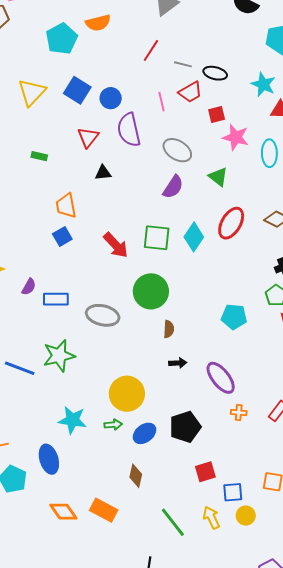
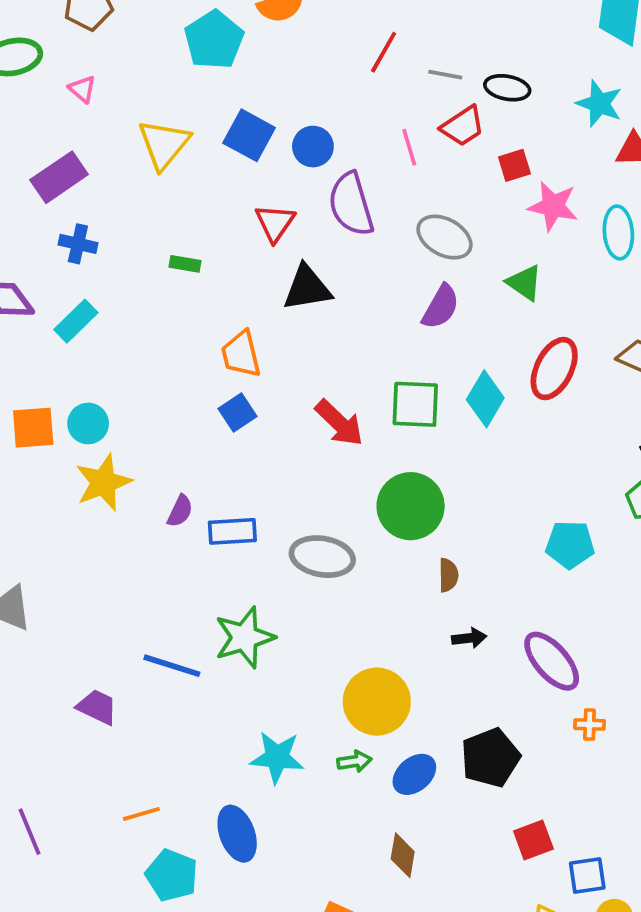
black triangle: (103, 173) -> (307, 288), size x1.6

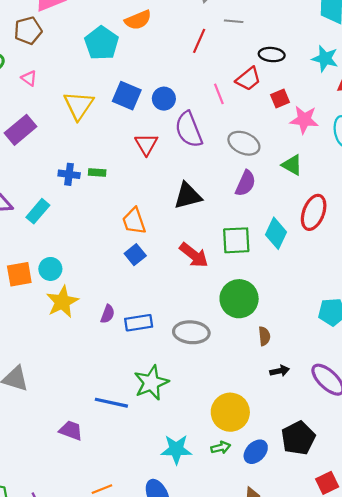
gray line: (445, 75) -> (234, 21), moved
blue cross: (78, 244) -> (69, 174), moved
black triangle: (307, 288) -> (188, 196), moved

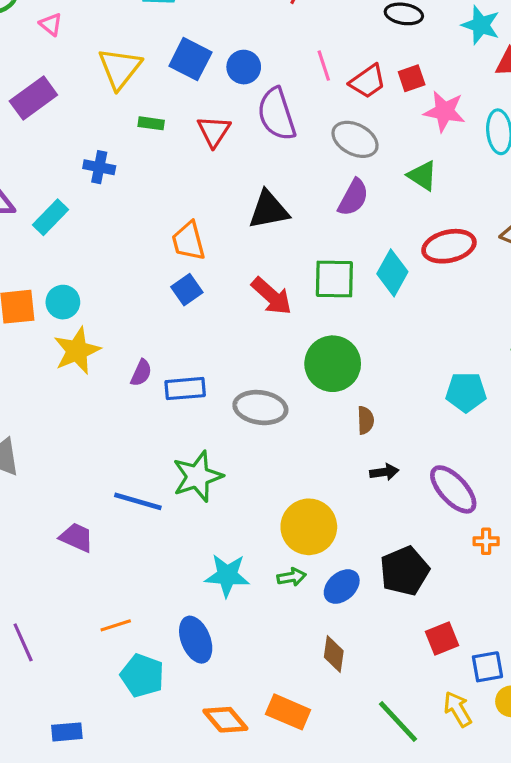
red trapezoid: (248, 79) -> (368, 81), moved
green rectangle: (97, 172) -> (151, 123), moved
red ellipse: (314, 212) -> (449, 246), turned 52

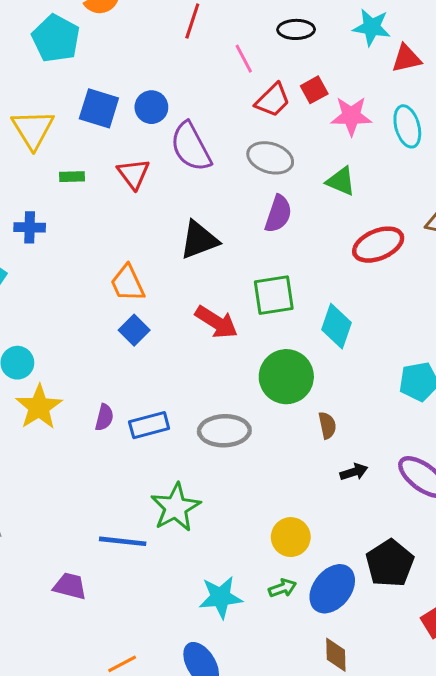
pink line: (324, 66) -> (244, 59), moved
cyan diamond: (392, 273) -> (336, 326), moved
yellow circle: (309, 527) -> (291, 537), size x0.7
blue ellipse: (342, 587) -> (332, 589), size x1.4

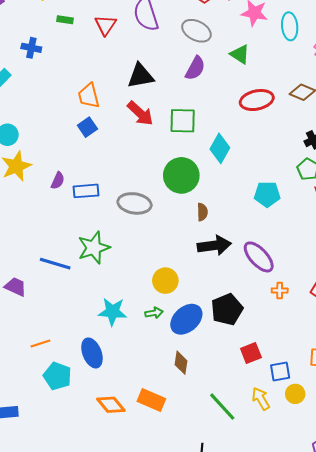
red arrow: (216, 322) -> (140, 113), moved
black arrow: (354, 472) -> (214, 245), size x1.8

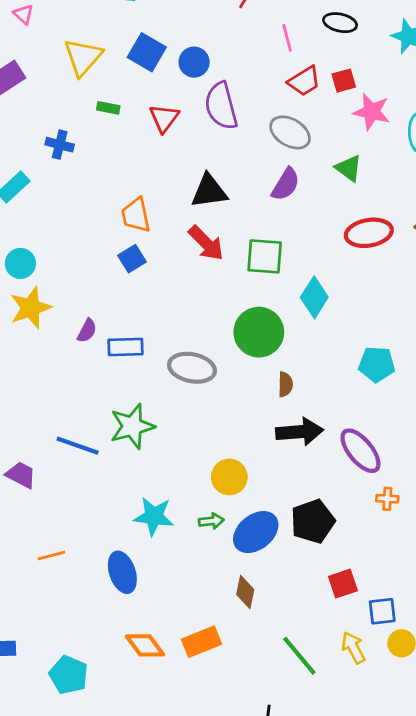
cyan pentagon: (57, 376) -> (69, 675), moved
orange rectangle: (151, 400) -> (202, 642), turned -48

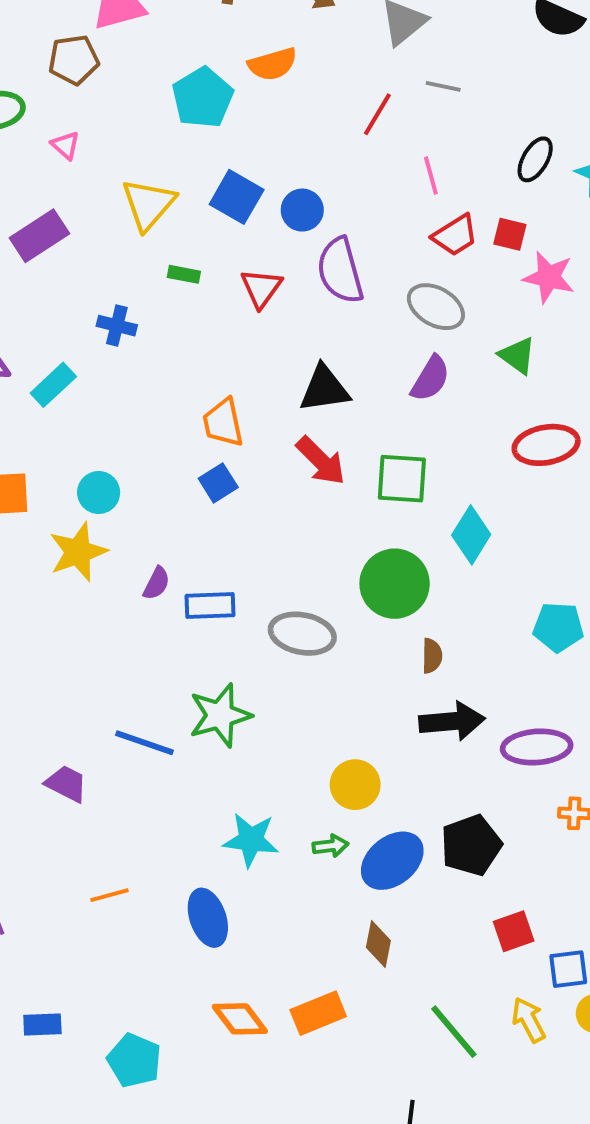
black ellipse: (340, 23) -> (535, 159), moved, turned -72
red square: (344, 81) -> (510, 234), turned 30
cyan circle: (20, 263) -> (99, 493), moved
purple ellipse: (360, 451) -> (537, 747), turned -54

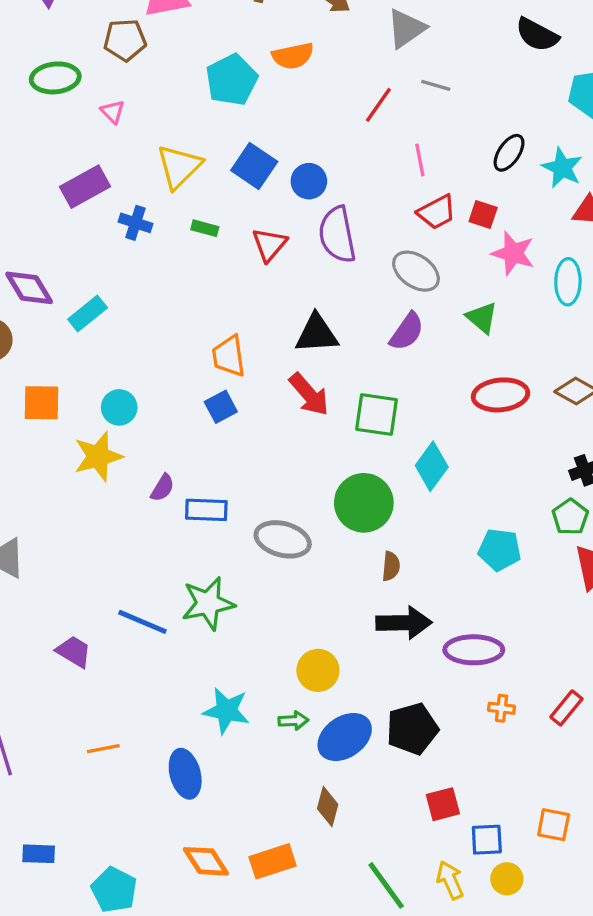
blue cross: (117, 326) -> (135, 223), moved

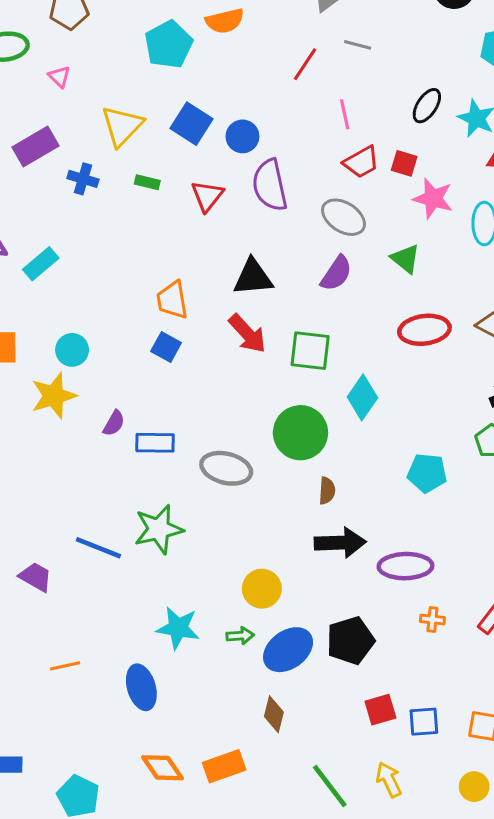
blue square: (221, 407) -> (166, 347), turned -32
blue square: (487, 840) -> (424, 722), moved
yellow circle: (507, 879) -> (474, 787), moved

